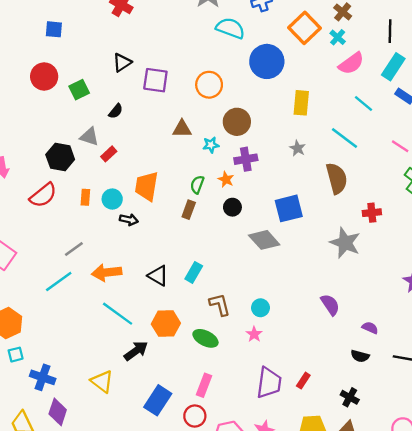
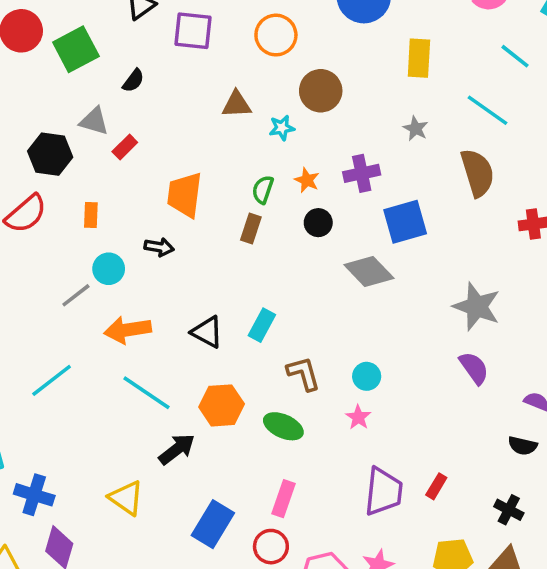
green square: (79, 90) -> (76, 49), size x1.4
purple cross: (246, 159) -> (362, 173), moved
cyan circle: (112, 199) -> (109, 269), moved
gray star: (345, 243) -> (477, 307), moved
cyan line: (59, 282) -> (52, 380), moved

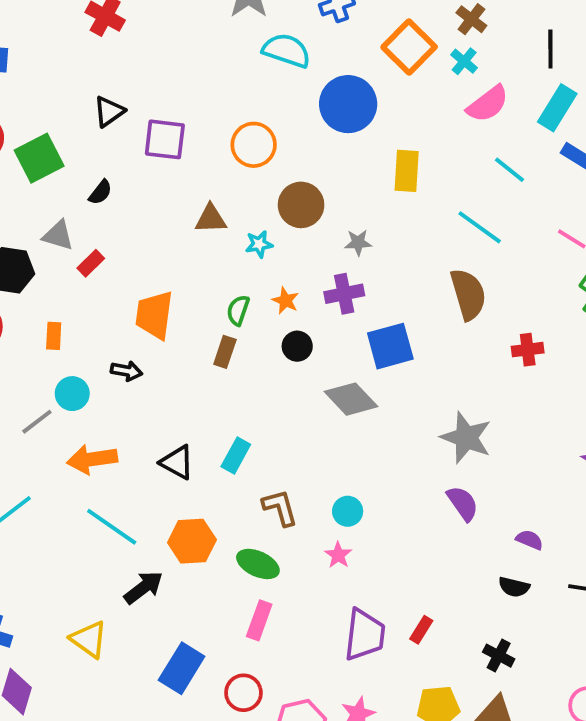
gray star: (416, 128) -> (358, 243), moved, turned -30
pink rectangle: (283, 499) -> (259, 620), moved

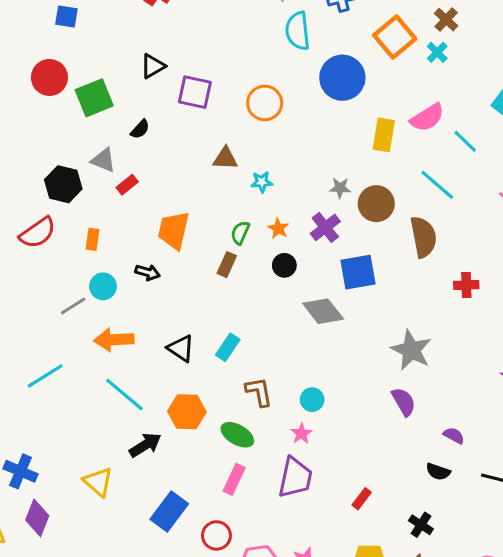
cyan semicircle: (287, 51) -> (298, 31), turned -120
pink semicircle: (488, 104) -> (427, 118), moved
brown circle: (301, 205) -> (376, 204), moved
purple cross: (344, 294) -> (325, 227), turned -32
purple trapezoid: (365, 635) -> (295, 478), moved

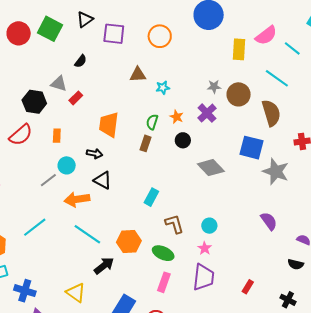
green square: (94, 98) -> (50, 29), moved, turned -35
blue square: (358, 272) -> (251, 148), moved, turned 30
black triangle: (181, 348) -> (103, 180), moved
gray star: (411, 350) -> (276, 172), moved

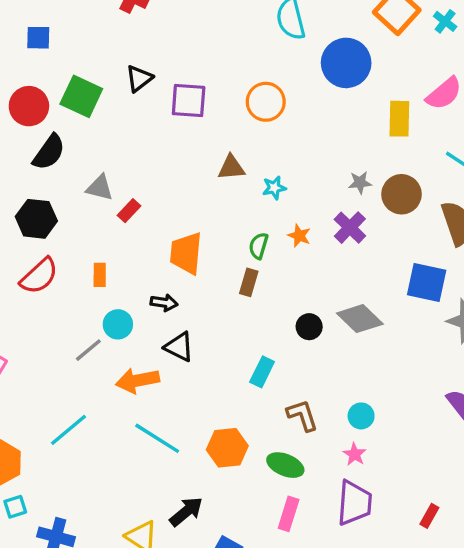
black semicircle: (81, 61) -> (49, 152), moved, size x1.6
black hexagon: (34, 102) -> (36, 219), moved
black circle: (183, 140) -> (309, 327), moved
black arrow: (104, 266) -> (186, 512), moved

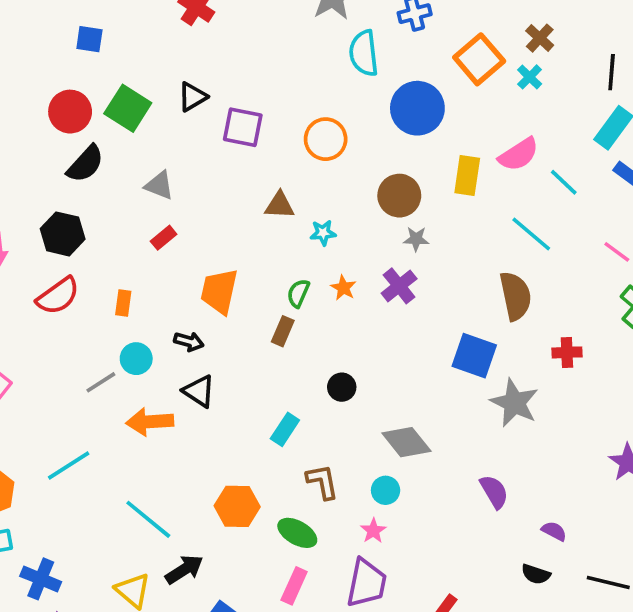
gray triangle: (100, 188) -> (159, 185), moved
brown circle: (401, 194) -> (399, 196), moved
gray diamond: (360, 319) -> (406, 442), moved
cyan line: (157, 438) -> (148, 519), moved

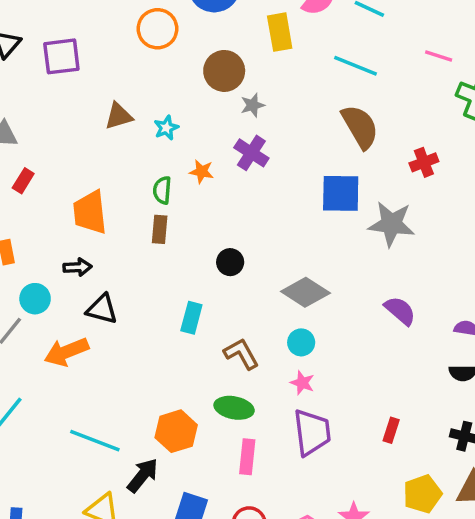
orange circle: (326, 139) -> (157, 29), moved
orange hexagon: (237, 506) -> (176, 431), moved

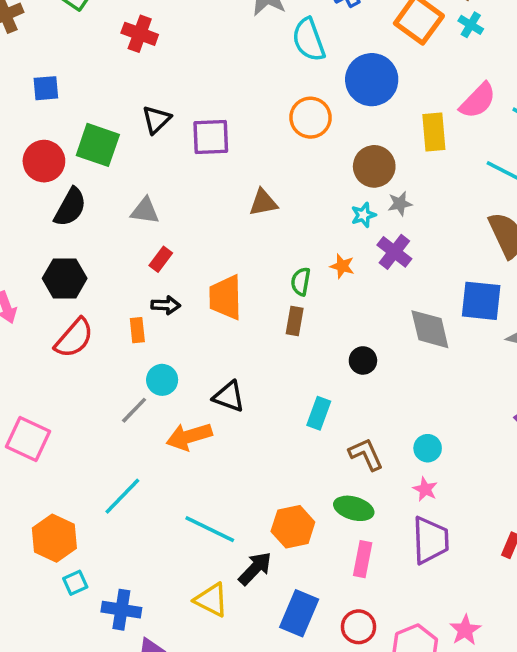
cyan star: (166, 128) -> (363, 215), moved
black arrow: (78, 267) -> (166, 305), moved
gray diamond: (305, 292) -> (430, 329), moved, turned 39

